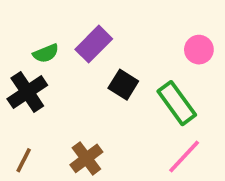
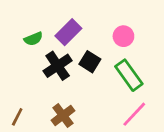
pink circle: (199, 50) -> (123, 36), moved
black cross: (27, 92) -> (58, 66), moved

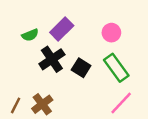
black square: (90, 62) -> (81, 68), moved
brown cross: (63, 116) -> (42, 104), moved

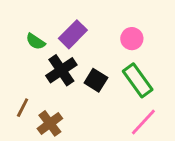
green semicircle: (30, 35) -> (36, 41), turned 56
brown line: (16, 105) -> (23, 108), moved

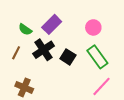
brown line: (23, 108) -> (16, 53), moved
brown cross: (50, 123) -> (24, 87), moved, turned -30

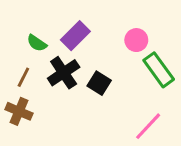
green rectangle: (97, 57) -> (159, 70), moved
brown cross: (24, 87) -> (19, 111), moved

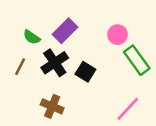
brown cross: (19, 111) -> (52, 106), moved

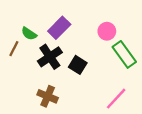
brown line: (20, 67) -> (14, 49), moved

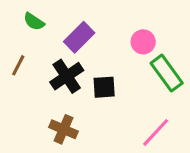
green semicircle: (29, 34) -> (34, 22), moved
black square: (78, 65) -> (104, 87), turned -36

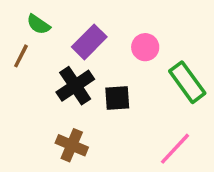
pink circle: (143, 42) -> (145, 47), moved
brown line: (18, 65) -> (21, 56), moved

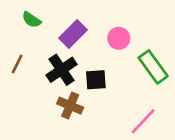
brown line: (21, 56) -> (17, 64), moved
brown cross: (72, 145) -> (70, 106), moved

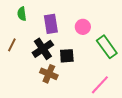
green semicircle: (31, 20) -> (22, 14), turned 48
purple rectangle: (73, 34) -> (51, 24), turned -54

